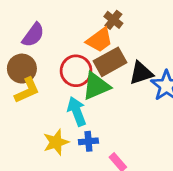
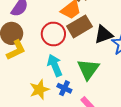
green triangle: (96, 86) -> (88, 69), moved, turned -30
blue cross: (88, 141) -> (64, 88), turned 32

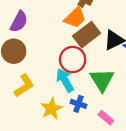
red circle: (53, 34) -> (73, 60), moved
yellow L-shape: (16, 50) -> (24, 86), moved

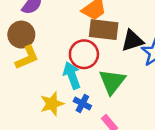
brown rectangle: (87, 35) -> (104, 30), turned 35
yellow L-shape: (24, 86) -> (27, 57), moved

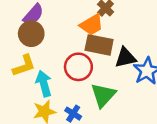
brown circle: (21, 35) -> (31, 34), moved
cyan arrow: (72, 75) -> (44, 84), moved

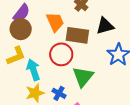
orange trapezoid: (92, 25) -> (55, 22), moved, turned -80
black triangle: (125, 58) -> (105, 26), moved

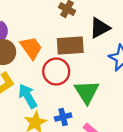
orange trapezoid: (55, 22) -> (31, 48), moved
blue cross: (59, 93) -> (63, 117), turned -32

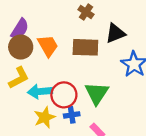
red circle: (56, 72) -> (64, 95), moved
cyan arrow: (28, 96) -> (40, 92), turned -70

